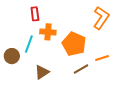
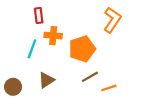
orange pentagon: (74, 44) -> (82, 49), turned 30
brown circle: (12, 56) -> (13, 87), moved
orange line: (102, 58) -> (109, 88), moved

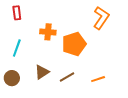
red rectangle: (39, 15) -> (17, 13), moved
cyan line: (32, 49) -> (17, 48), moved
brown line: (90, 77) -> (67, 77), moved

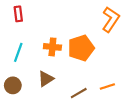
orange cross: (48, 32) -> (52, 47), moved
brown line: (67, 77) -> (79, 93), moved

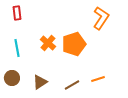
orange cross: (52, 47) -> (48, 43), turned 35
cyan line: (18, 52) -> (17, 48), turned -30
brown triangle: (46, 79) -> (40, 82), moved

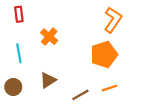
orange cross: (48, 43) -> (49, 37), moved
orange pentagon: (74, 44) -> (104, 54), moved
brown triangle: (40, 82) -> (48, 80), moved

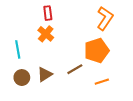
red rectangle: (19, 14) -> (48, 13), moved
brown circle: (13, 87) -> (22, 78), moved
brown line: (80, 95) -> (75, 69), moved

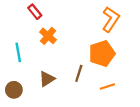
red rectangle: (48, 13) -> (35, 12), moved, turned -32
brown line: (75, 69) -> (79, 73), turned -42
brown circle: (22, 78) -> (14, 90), moved

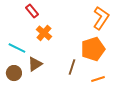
cyan line: (18, 52) -> (17, 48), turned -54
brown triangle: (47, 79) -> (35, 64), moved
brown circle: (14, 90) -> (14, 73), moved

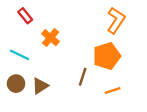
red rectangle: (32, 11) -> (25, 16), moved
brown triangle: (35, 64) -> (40, 86), moved

